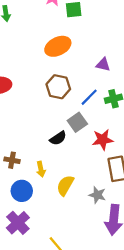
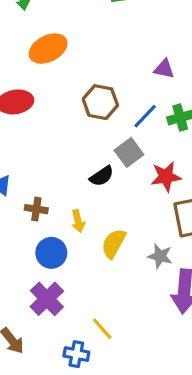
orange ellipse: (58, 46) -> (48, 49), moved

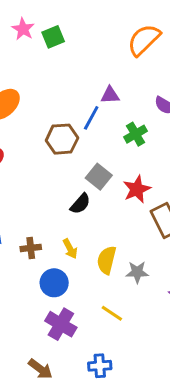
blue line: (145, 116) -> (91, 118), moved
gray star: (160, 256) -> (137, 272), moved
yellow line: (102, 329) -> (112, 313), moved

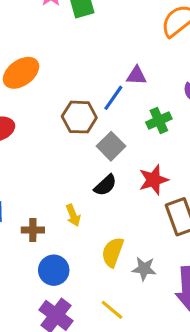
gray square: (99, 177) -> (111, 146), moved
black semicircle: (80, 204) -> (105, 185), moved
yellow arrow: (70, 249) -> (73, 215), moved

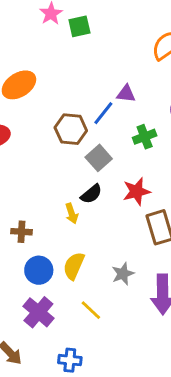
yellow arrow: (73, 215) -> (72, 213), moved
yellow semicircle: (113, 252) -> (74, 266), moved
gray star: (144, 269) -> (123, 274), turned -30

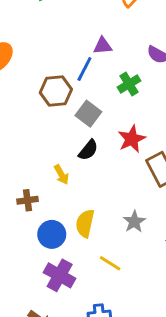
yellow arrow: (72, 213) -> (61, 175), moved

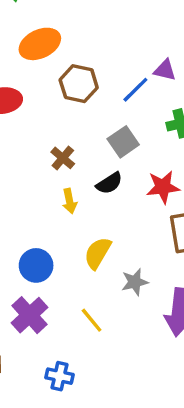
brown hexagon: (56, 91) -> (79, 84), moved
brown cross: (28, 200) -> (63, 158), moved, turned 30
yellow semicircle: (85, 223) -> (98, 253), moved

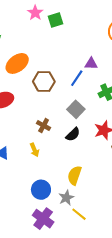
yellow arrow: (70, 201) -> (34, 150), moved
gray star: (135, 282) -> (66, 198), moved

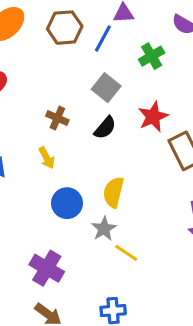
brown hexagon: (44, 81) -> (65, 28), moved
blue circle: (41, 190) -> (67, 203), moved
purple cross: (43, 219) -> (47, 268), moved

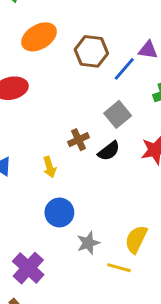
brown cross: (57, 118) -> (78, 140), moved, turned 30
yellow semicircle: (114, 192) -> (136, 239), moved
yellow line: (126, 253) -> (119, 268), moved, turned -30

